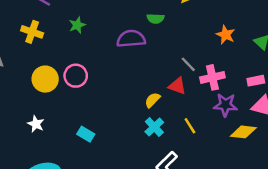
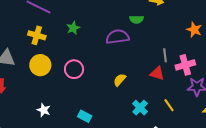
gray line: (188, 64) -> (165, 55), turned 40
yellow circle: (45, 79) -> (40, 65), moved
yellow semicircle: (152, 100) -> (120, 80), moved

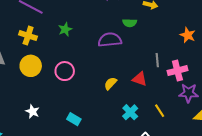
red triangle: (157, 73) -> (140, 79), moved

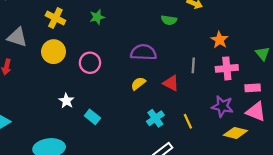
orange star: (188, 35) -> (219, 40), moved
purple semicircle: (110, 40) -> (143, 52), moved
pink cross: (177, 71) -> (227, 68), moved
white star: (33, 111) -> (66, 101), moved

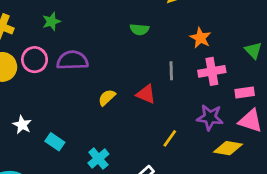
green semicircle: (169, 20) -> (139, 29), moved
purple semicircle: (143, 52) -> (72, 60), moved
pink circle: (90, 63) -> (35, 60), moved
cyan cross: (155, 118) -> (98, 159), moved
yellow line: (188, 121) -> (170, 138), turned 64

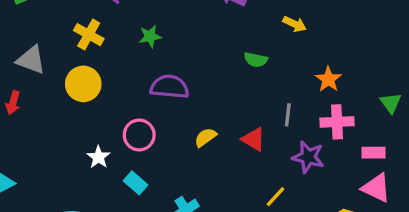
pink circle: (35, 60) -> (139, 135), moved
purple star: (210, 117) -> (308, 157), moved

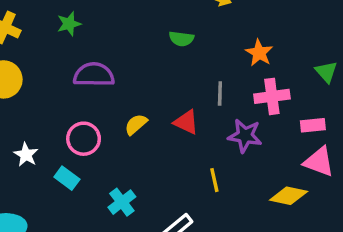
pink circle: (139, 135) -> (84, 139), moved
yellow line: (275, 197) -> (214, 180), turned -50

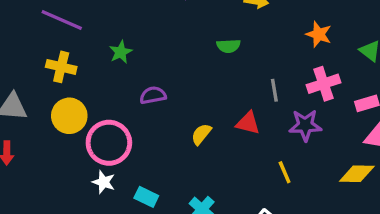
orange star: (259, 53) -> (319, 34), moved
purple semicircle: (94, 75) -> (153, 95), size x0.7
pink circle: (84, 139) -> (109, 143), moved, size x1.4

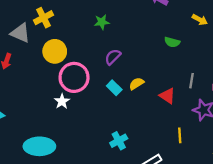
yellow cross: (61, 67) -> (43, 18), moved, turned 30
purple semicircle: (153, 95) -> (113, 57), turned -54
yellow semicircle: (201, 134) -> (137, 84), moved
cyan rectangle: (146, 197) -> (114, 88), moved

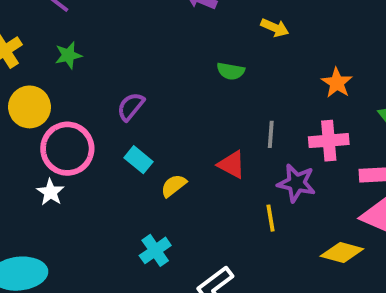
green star: (102, 22) -> (68, 55), moved
yellow semicircle: (137, 84) -> (174, 186), moved
yellow line: (180, 135) -> (270, 218), moved

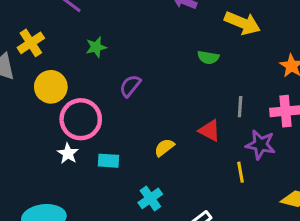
yellow arrow: (275, 28) -> (242, 23), size x1.6
green star: (68, 55) -> (96, 47), moved
cyan rectangle: (139, 160) -> (109, 161), moved, turned -35

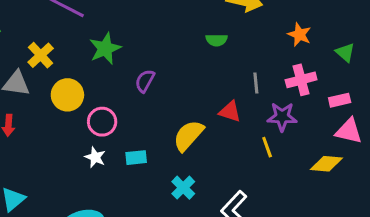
green star: (96, 47) -> (105, 49), size x1.5
pink circle: (81, 119) -> (102, 122), size x0.7
yellow semicircle: (164, 148) -> (188, 135), size x1.6

